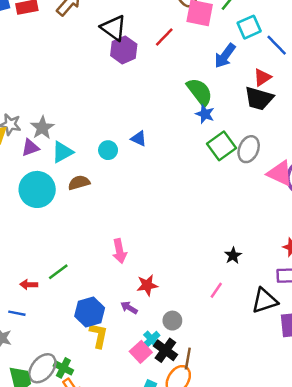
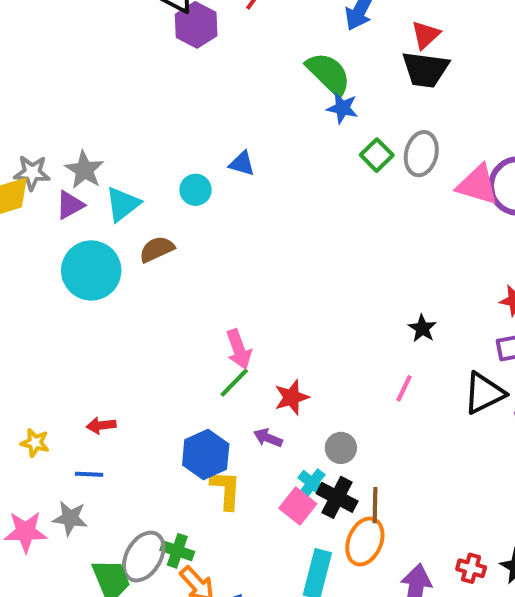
green square: (221, 146) -> (377, 155), size x0.7
green line: (58, 272) -> (234, 383), moved

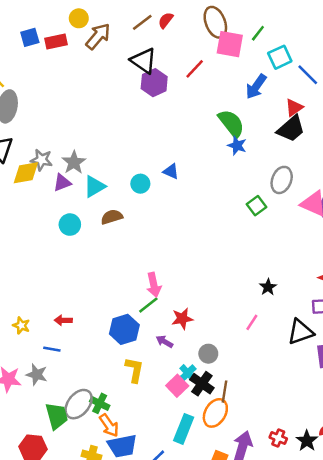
black trapezoid: (425, 70) -> (291, 129), turned -56
green square: (377, 155) -> (256, 206), moved
cyan circle: (91, 270) -> (70, 225), size x0.6
blue hexagon: (206, 454) -> (124, 329), moved

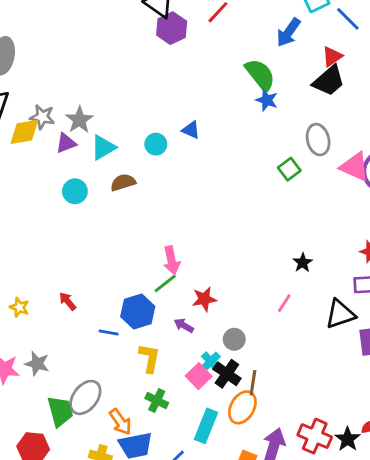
gray ellipse: (282, 180) -> (318, 140), turned -35
red arrow: (63, 320) -> (68, 301), turned 49
blue line: (52, 349) -> (109, 332), moved
green cross: (100, 403) -> (157, 401), moved
red cross: (278, 438) -> (315, 436), size x1.6

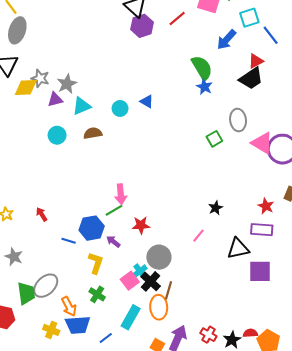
purple arrow: (184, 325) -> (113, 242), moved
gray circle: (234, 339) -> (159, 257), size x1.5
orange ellipse: (242, 407) -> (159, 307), turned -40
red cross: (315, 436) -> (208, 335), size x0.7

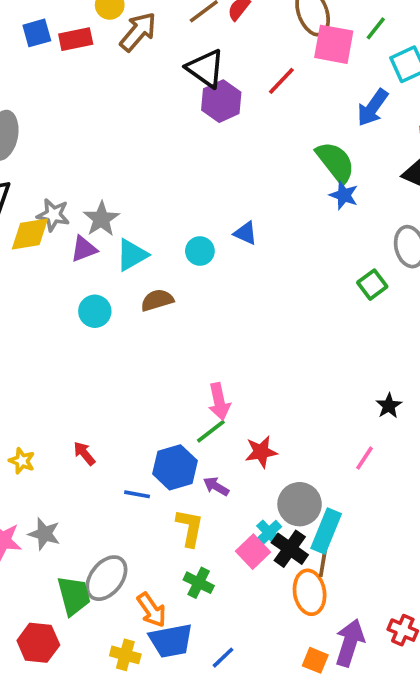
cyan rectangle: (131, 317) -> (326, 531), moved

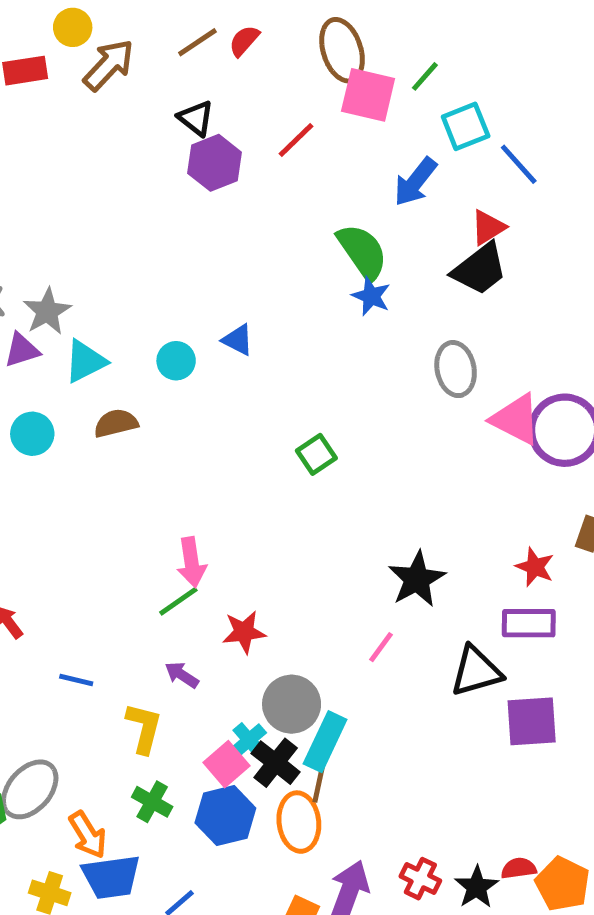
black triangle: (206, 68) -> (196, 118), size x0.7
green square: (372, 285) -> (316, 454), moved
black star: (389, 406) -> (417, 579), size x1.6
blue hexagon: (175, 467) -> (225, 816), moved

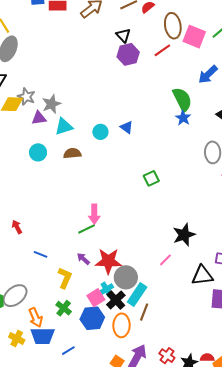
brown ellipse: (342, 50) -> (173, 26), moved
red star: (244, 632) -> (108, 261), moved, size x1.5
brown line: (319, 781) -> (144, 312), moved

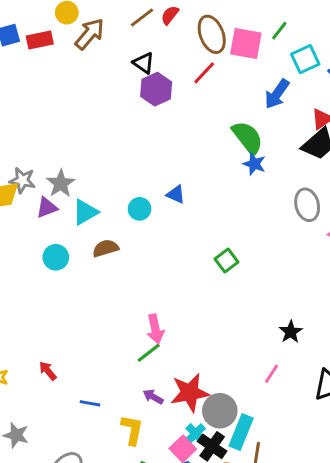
black star: (184, 235) -> (291, 332), size x0.7

